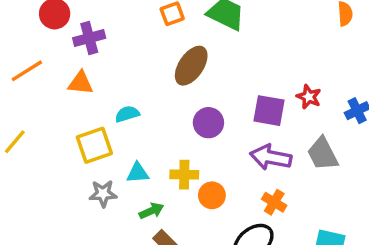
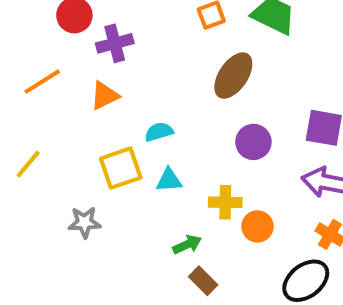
orange triangle: (81, 83) -> (105, 96), turned -32
cyan triangle: (138, 173) -> (169, 180), moved
gray star: (103, 194) -> (84, 222), moved

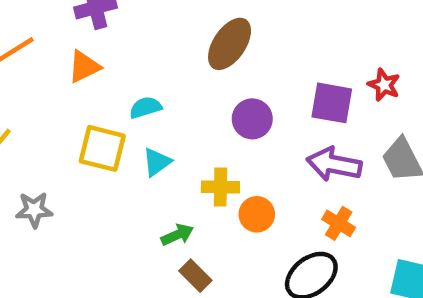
yellow square: (121, 168) -> (102, 148), turned 33
cyan triangle: (169, 180) -> (157, 162), turned -32
gray star: (84, 222) -> (34, 210), moved

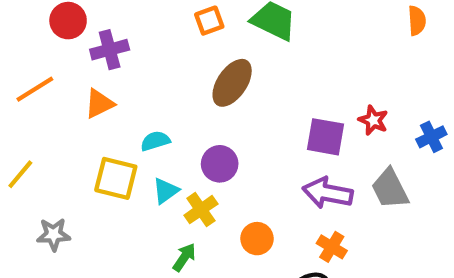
purple circle: (252, 119) -> (220, 164), moved
yellow cross: (220, 187) -> (201, 210), moved, turned -36
green arrow: (177, 235) -> (184, 257), turned -32

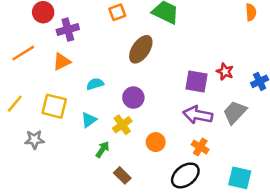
orange square: (209, 21) -> (117, 12), moved
yellow square: (116, 178) -> (54, 106), moved
gray trapezoid: (390, 189) -> (235, 112), turned 70
cyan triangle: (166, 191) -> (89, 120), moved
green arrow: (184, 257) -> (102, 149), moved

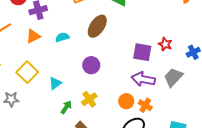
cyan semicircle: (95, 84) -> (62, 37), moved
yellow square: (54, 106) -> (27, 72), turned 30
yellow cross: (122, 125) -> (89, 99), moved
orange circle: (156, 142) -> (126, 101), moved

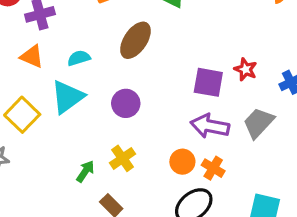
orange triangle: (33, 36) -> (32, 56), turned 49
cyan triangle: (55, 83) -> (67, 97), moved, size x1.6

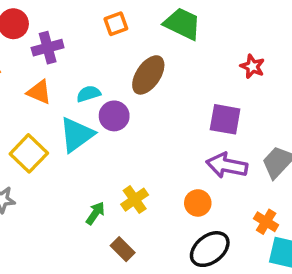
red star: (246, 69) -> (252, 66), moved
purple circle: (126, 103) -> (114, 116), moved
orange cross: (213, 168) -> (266, 222), moved

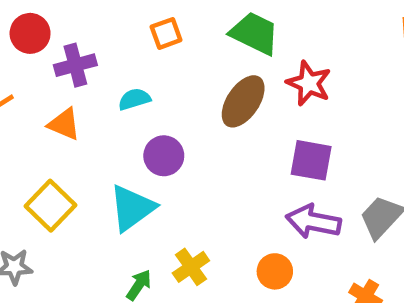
red star: (252, 66) -> (309, 83), moved, size x1.4
brown ellipse: (148, 75) -> (243, 101), moved
cyan semicircle: (89, 94) -> (134, 99), moved
cyan triangle: (77, 135) -> (132, 208), moved

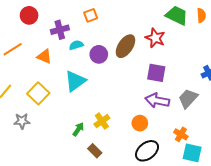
green trapezoid: (254, 33) -> (177, 15), moved
purple cross: (75, 65) -> (60, 30), moved
purple circle: (164, 156) -> (99, 54), moved
cyan triangle: (132, 208) -> (75, 81), moved

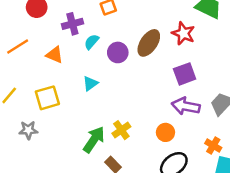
cyan semicircle: (76, 45) -> (92, 42), turned -32
purple square: (156, 73) -> (185, 74), turned -30
cyan triangle: (75, 81) -> (90, 83), size x0.6
yellow square: (38, 93) -> (47, 98), turned 30
green arrow: (78, 129) -> (94, 140), size x1.6

